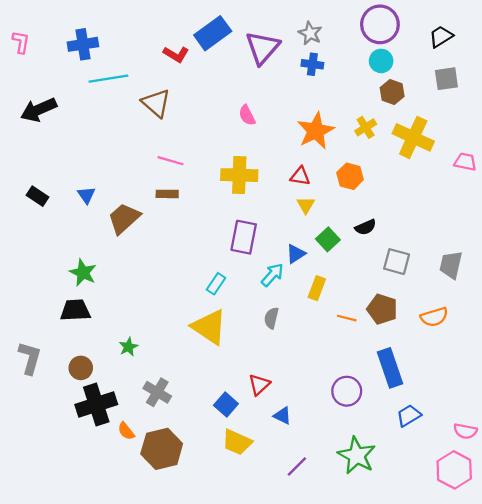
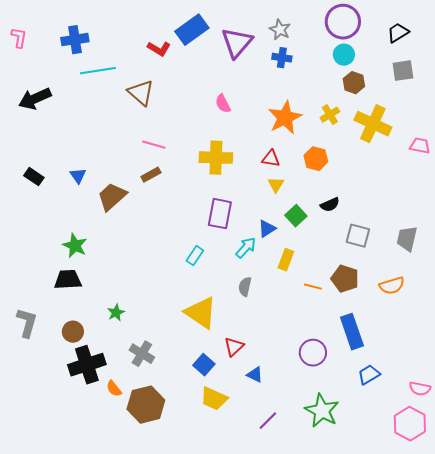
brown rectangle: (167, 194) -> (151, 175), turned -30
yellow triangle: (209, 327) -> (201, 313), moved

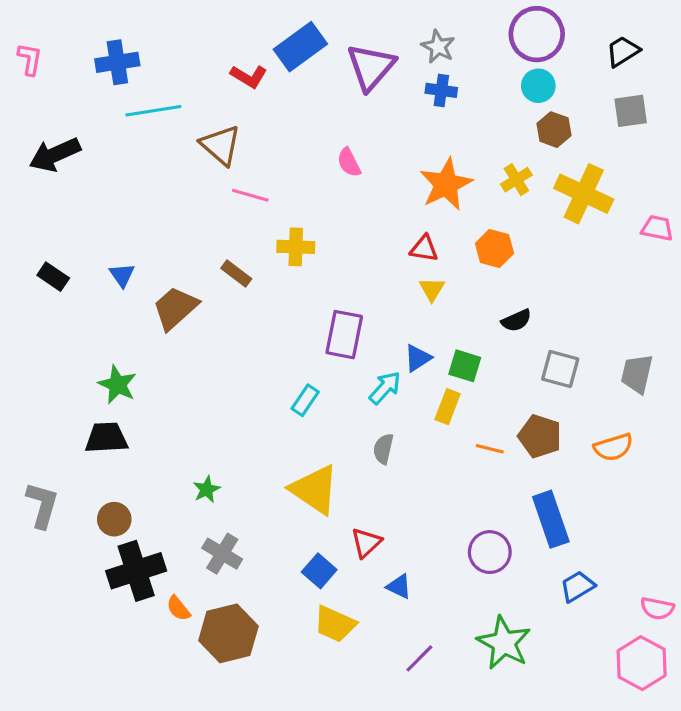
pink line: (154, 145) -> (250, 195), moved
yellow cross: (216, 158) -> (296, 247), moved, size x0.7
brown rectangle: (151, 175) -> (236, 274), turned 66
green square: (296, 216) -> (465, 366), moved, turned -30
green star: (116, 313) -> (207, 489), moved

